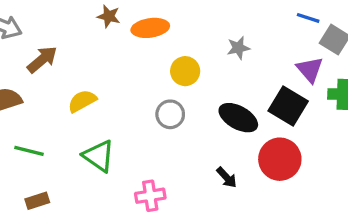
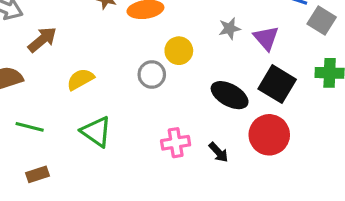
purple triangle: (310, 69) -> (266, 38), moved
gray circle: (170, 114) -> (152, 74), moved
pink cross: (150, 196) -> (176, 143), moved

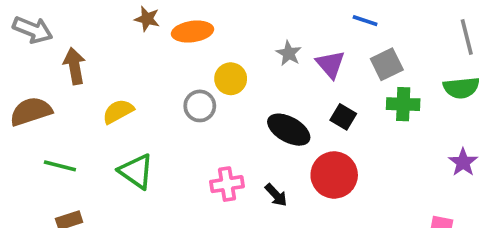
gray square: (322, 21) -> (387, 64), moved, turned 32
gray star: (230, 28) -> (289, 53), turned -30
brown arrow: (42, 40) -> (74, 66), turned -60
black square: (277, 84) -> (343, 117), size x0.6

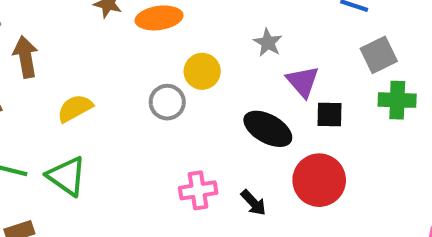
purple triangle: (331, 64) -> (303, 82), moved
black square: (343, 117) -> (329, 114), turned -30
green triangle: (136, 171) -> (67, 176), moved

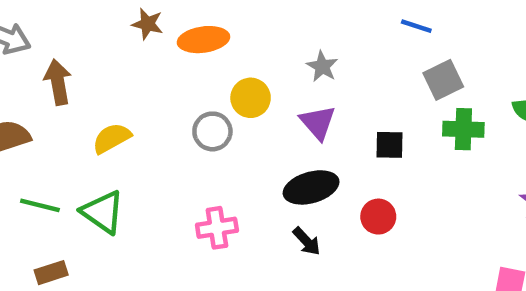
purple triangle: (303, 82) -> (318, 122), moved
black ellipse: (268, 129) -> (311, 187), moved, turned -45
red circle: (319, 180) -> (378, 217), size x0.6
pink cross: (198, 190) -> (217, 228), moved

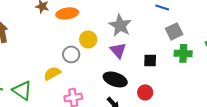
gray star: (322, 66) -> (120, 25), size x1.6
yellow semicircle: (112, 138) -> (52, 73), moved
black ellipse: (311, 187) -> (115, 79), turned 35

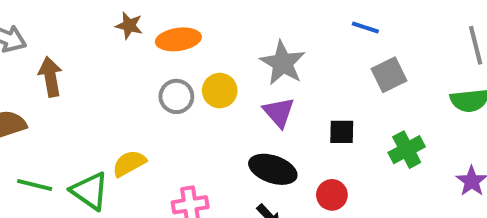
green cross: (183, 53) -> (407, 150), moved, turned -30
gray circle: (71, 54) -> (176, 96), moved
yellow semicircle: (52, 73) -> (129, 163), moved

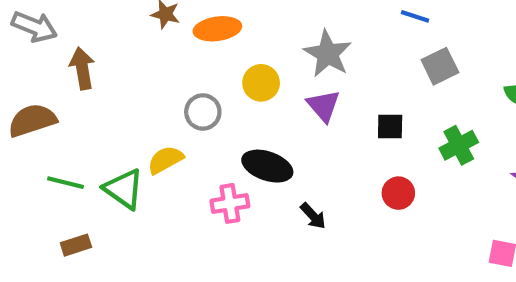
gray circle: (176, 96) -> (203, 112), moved
black ellipse: (273, 169) -> (267, 166), moved
red circle: (332, 195) -> (398, 193), moved

